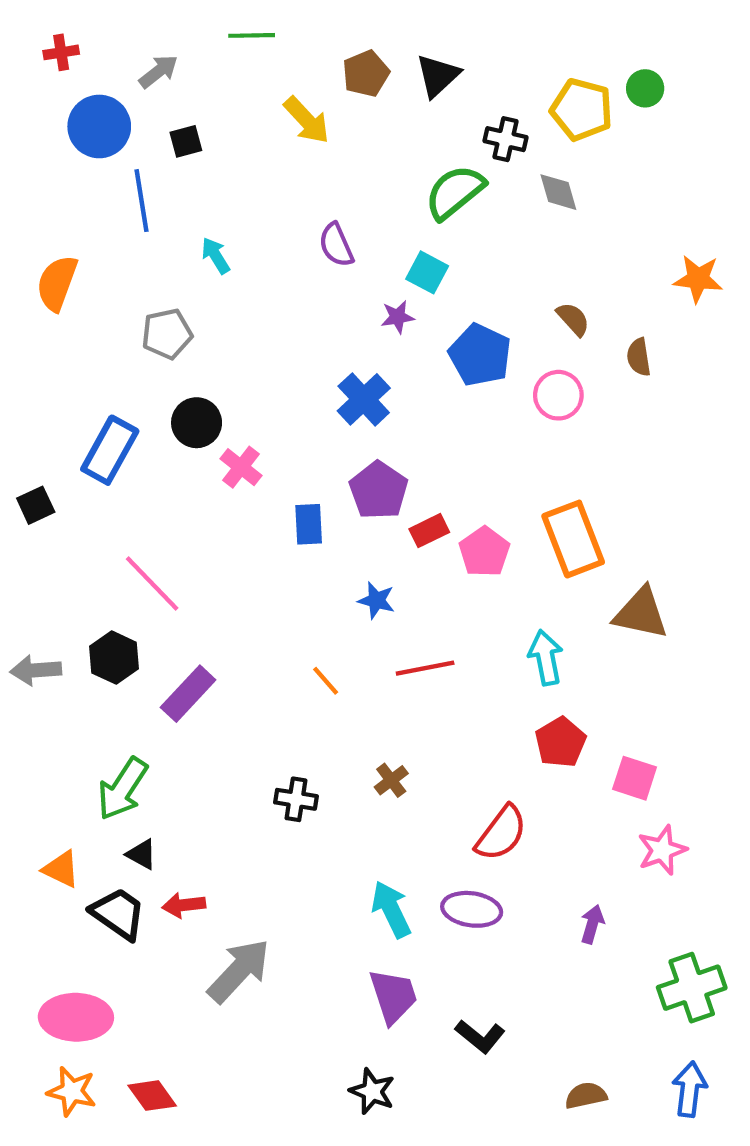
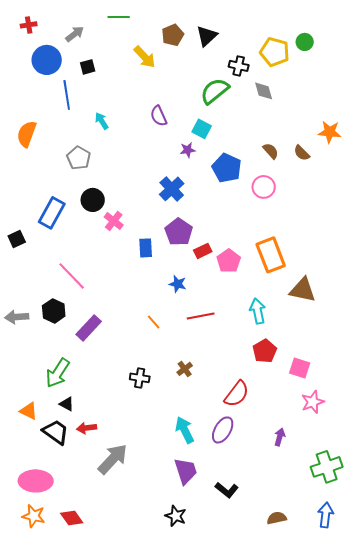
gray pentagon: (167, 334) -> (79, 158), turned -30
brown semicircle: (639, 357) -> (302, 153), moved, turned -36
purple ellipse: (472, 909) -> (223, 430), turned -68

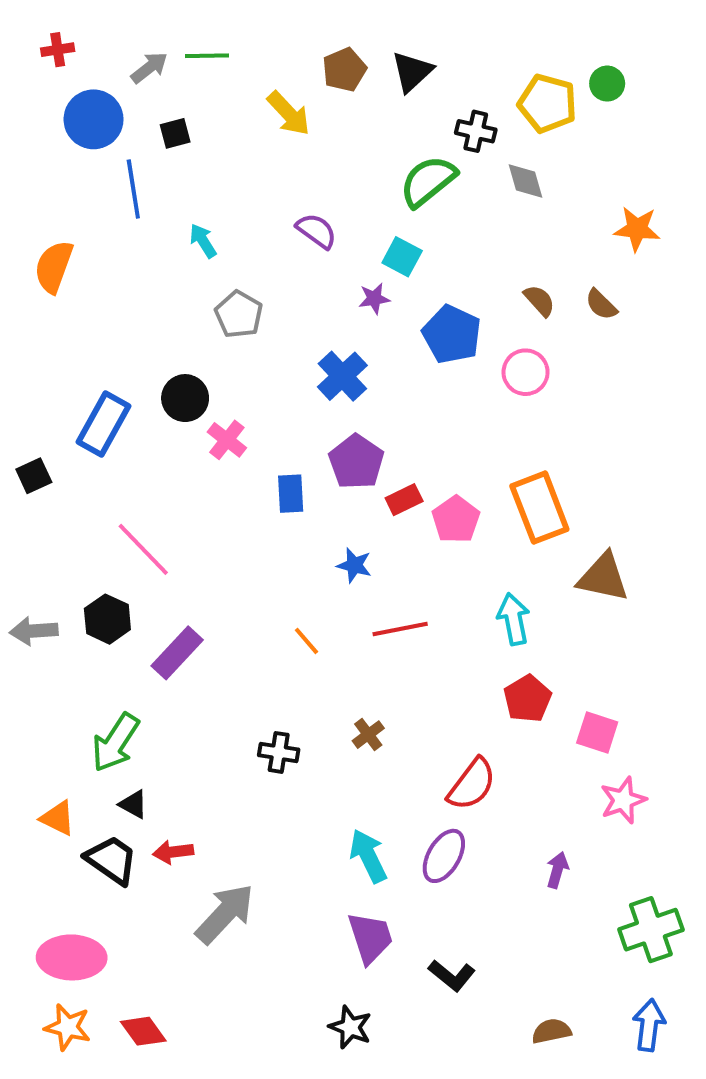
green line: (119, 17) -> (207, 56), moved
purple semicircle: (159, 116) -> (316, 231), turned 150
orange star: (330, 132) -> (637, 229), moved
gray pentagon: (79, 158) -> (239, 314), moved

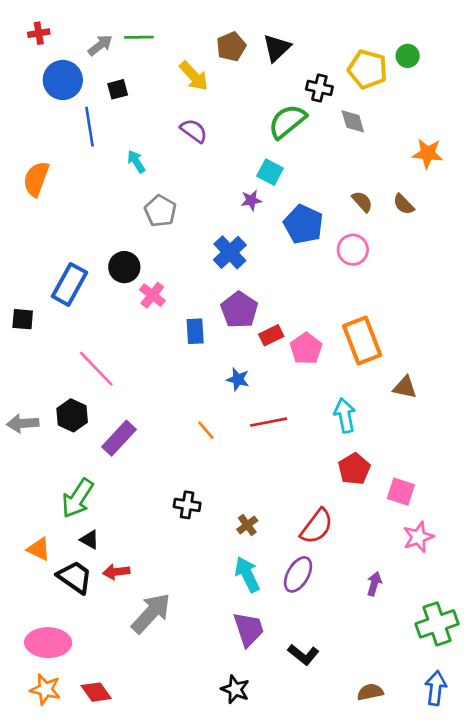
purple semicircle: (316, 231) -> (194, 131), moved
black square: (34, 476) -> (23, 319), turned 30
brown triangle: (603, 577) -> (405, 387), size x0.7
brown cross: (368, 735) -> (247, 525), moved

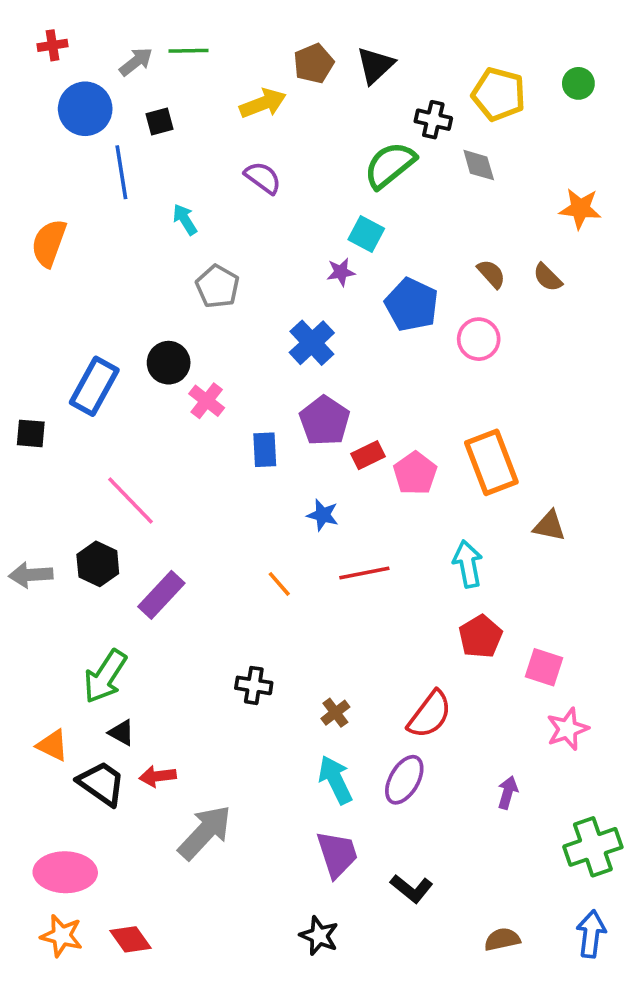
green circle: (408, 56) -> (578, 83), moved
yellow arrow: (194, 76) -> (263, 103), turned -68

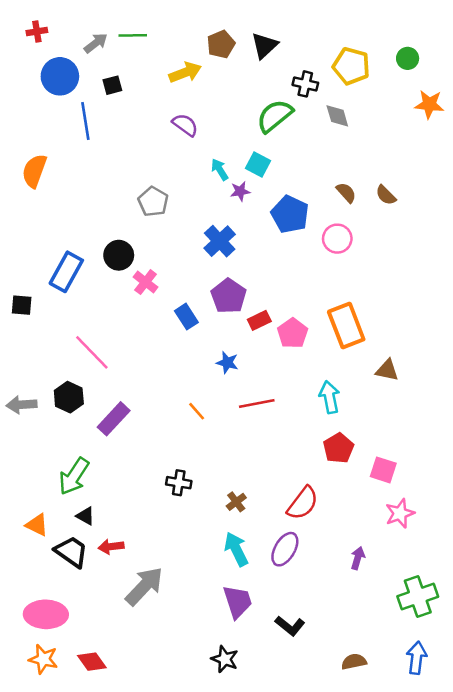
orange star: (580, 209) -> (429, 104), moved
cyan arrow: (185, 219) -> (220, 170), moved
blue rectangle: (265, 450) -> (186, 317), turned -30

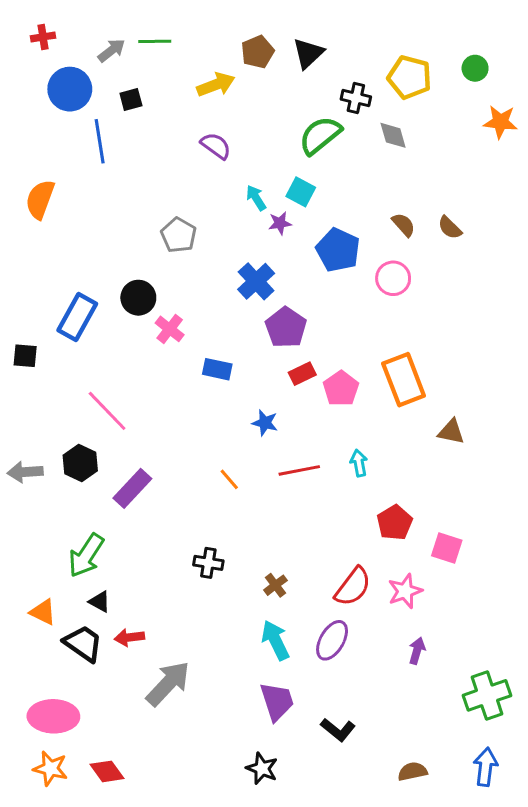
purple pentagon: (229, 296) -> (286, 327), moved
blue rectangle: (186, 317) -> (217, 369), turned -45
cyan arrow: (330, 397) -> (359, 463), moved, size x0.7
pink star: (400, 513) -> (405, 591), moved

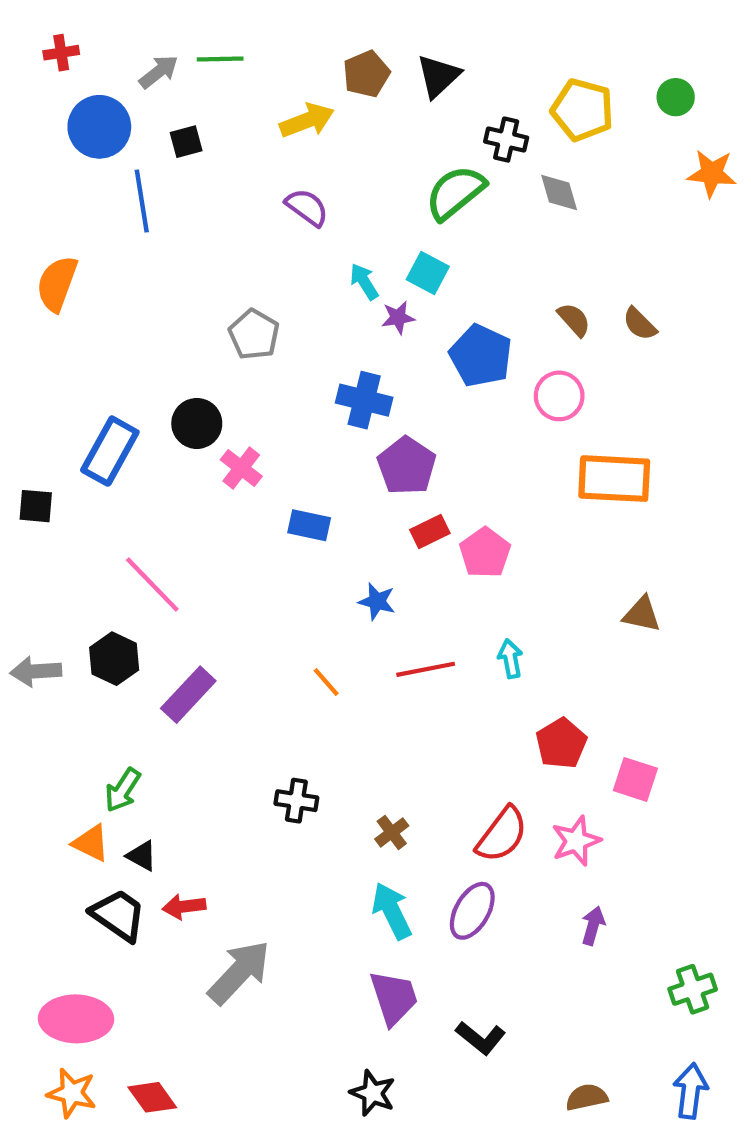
blue cross: (256, 281) -> (364, 400), turned -33
orange rectangle: (404, 380) -> (614, 479), moved, turned -66
green arrow: (86, 555) -> (123, 790), size x0.7
orange triangle: (43, 612) -> (91, 843), moved
green cross: (487, 695) -> (693, 989), size x0.7

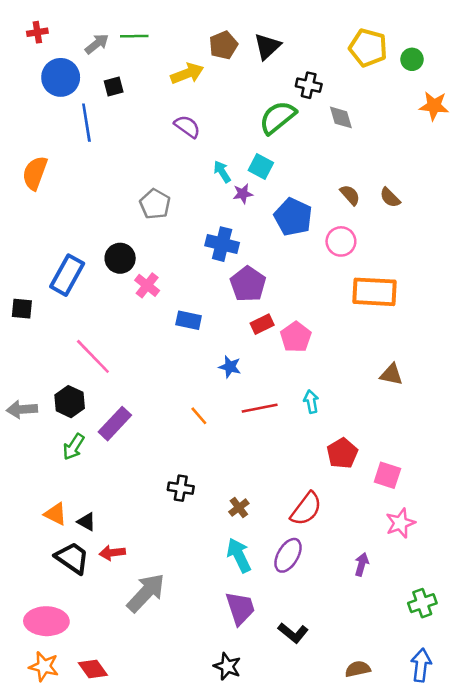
yellow pentagon: (582, 110) -> (368, 48), moved
green arrow: (123, 790) -> (74, 447), moved
pink star: (576, 841) -> (400, 523), moved

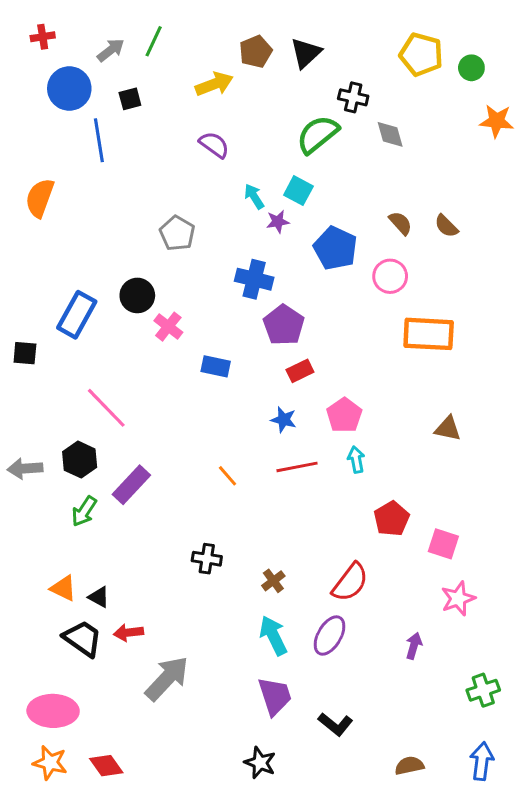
green line: (134, 36) -> (154, 41), turned -64
pink pentagon: (296, 337) -> (344, 415), moved
blue star: (230, 367) -> (284, 420), moved

